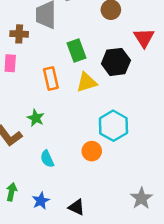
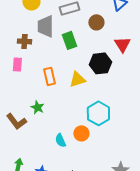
green rectangle: (76, 50) -> (69, 40), moved
cyan semicircle: (47, 159) -> (60, 140), moved

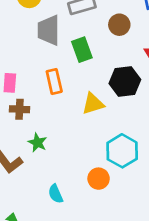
brown cross: (24, 41) -> (20, 109), moved
orange rectangle: (49, 76) -> (54, 82), moved
cyan semicircle: (60, 140) -> (56, 194), moved

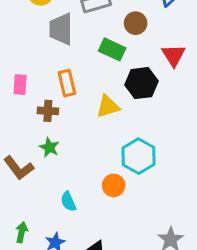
green rectangle: (82, 50) -> (112, 49), moved, turned -45
brown cross: (20, 109) -> (48, 111), moved

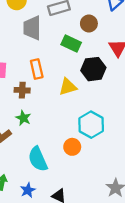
cyan semicircle: (68, 201) -> (38, 159), size x1.6

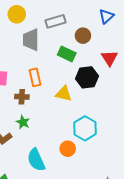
yellow triangle: (68, 87) -> (64, 94), turned 30

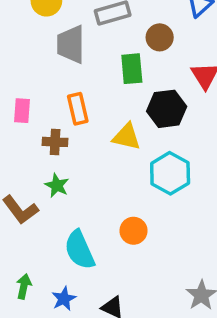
green rectangle: (67, 54) -> (132, 69), turned 60
cyan hexagon: (85, 128) -> (170, 173), moved

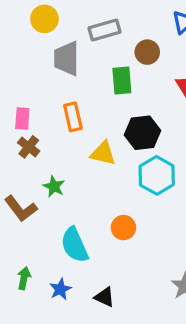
black hexagon: (167, 109) -> (142, 133), moved
yellow triangle: (127, 137) -> (103, 153), moved
brown cross: (55, 142) -> (29, 147), moved, turned 35

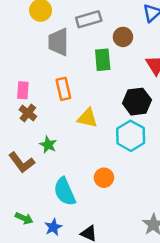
black hexagon: (142, 133) -> (137, 102), moved
green arrow: (24, 278) -> (24, 218), turned 102

